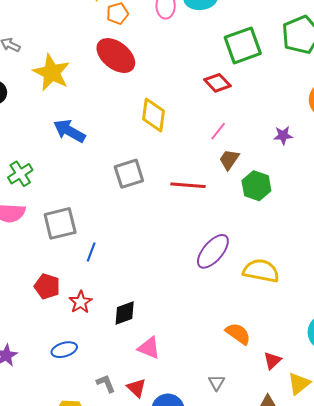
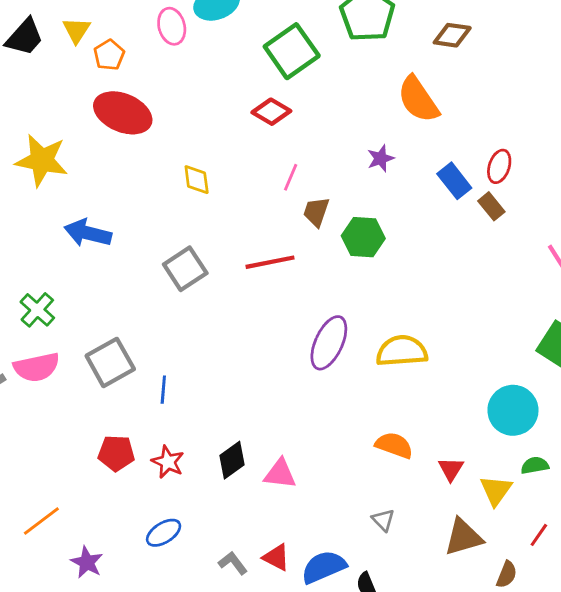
yellow diamond: (154, 115) -> (197, 180), size x0.7
pink triangle: (149, 348) -> (280, 474), moved

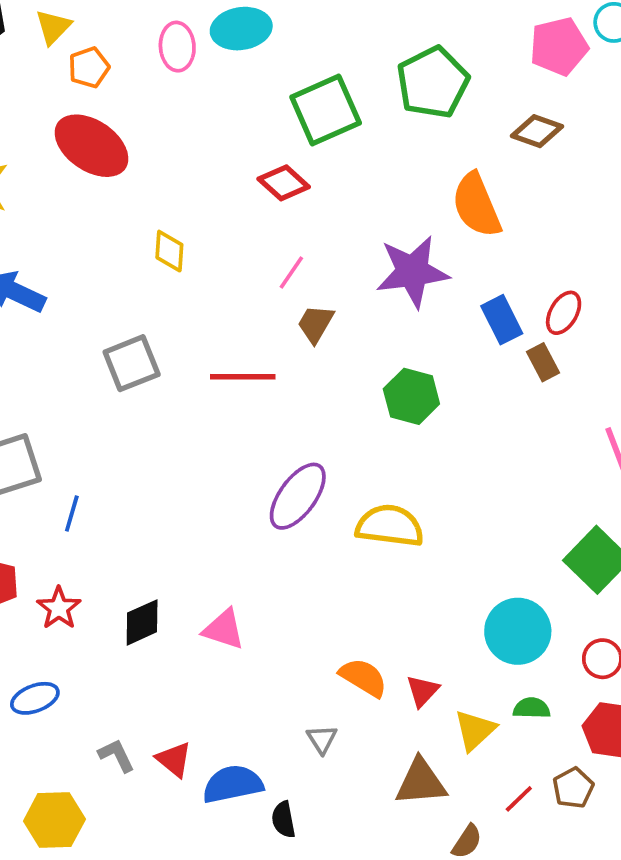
purple star: (381, 158) -> (412, 272), size x2.0
green hexagon: (363, 237) -> (411, 396), moved
orange semicircle: (394, 445) -> (363, 677), moved
pink triangle: (280, 474) -> (224, 629), moved

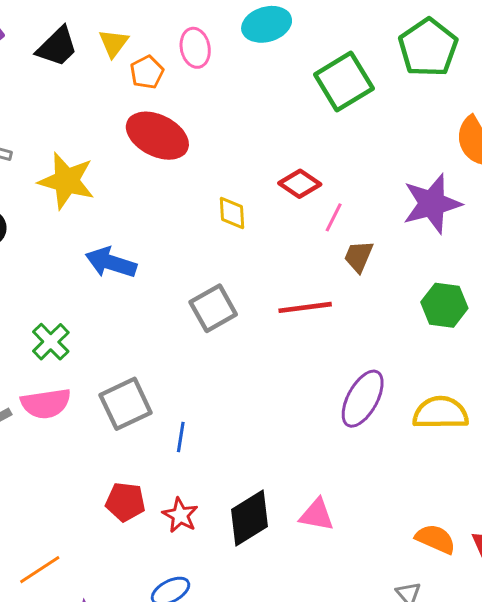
pink ellipse: (177, 47) -> (195, 48), moved
red diamond: (284, 183) -> (300, 184), moved
black diamond: (142, 622) -> (250, 518), size x1.4

